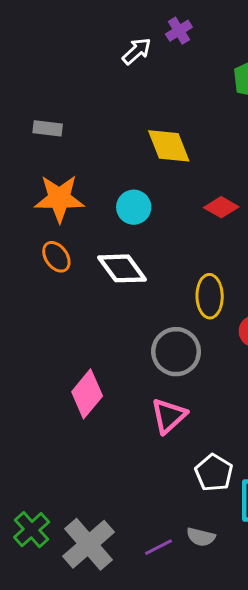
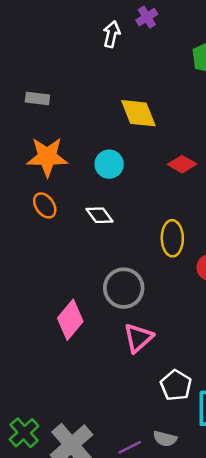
white arrow: (137, 51) -> (112, 34), turned -35
white diamond: (122, 268) -> (99, 215), size x0.7
gray circle: (176, 352) -> (124, 288), moved

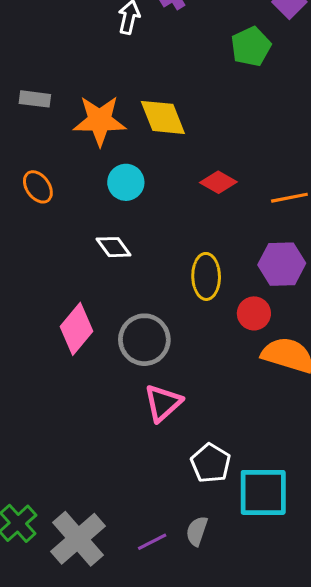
orange star: (47, 157) -> (100, 121), moved
orange ellipse: (45, 205) -> (38, 187), moved
pink diamond: (70, 320) -> (76, 329), moved
gray semicircle: (165, 439) -> (197, 531), turned 95

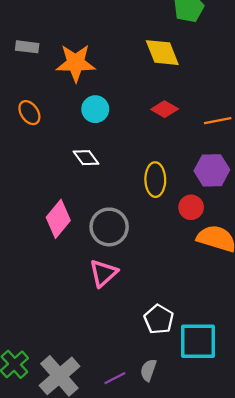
yellow diamond: (163, 117) -> (162, 53), moved
pink triangle: (163, 403) -> (103, 273), moved

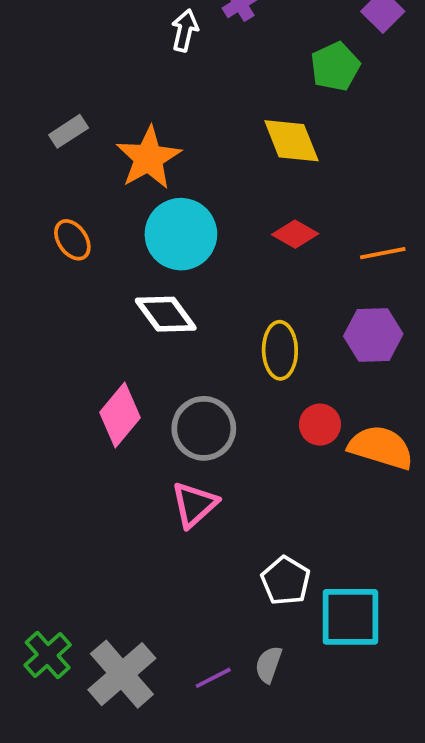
gray rectangle: (27, 47) -> (69, 131), turned -40
orange star: (76, 63) -> (149, 158), turned -30
cyan circle: (95, 109) -> (181, 234), size x1.6
white diamond: (86, 158) -> (166, 314), size x1.4
red circle: (191, 207) -> (320, 425), moved

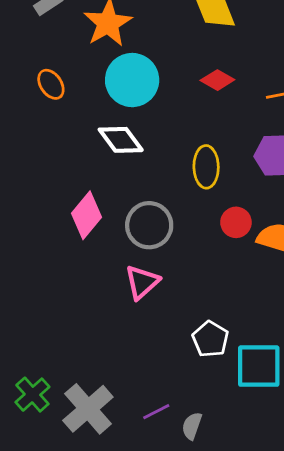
gray semicircle: (269, 665) -> (192, 426), moved

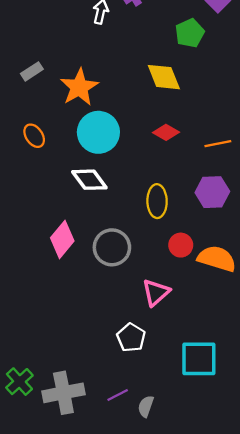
pink triangle: (142, 282) -> (156, 292), moved
white pentagon: (210, 339) -> (131, 338), moved
gray cross: (88, 409) -> (63, 393), turned 30

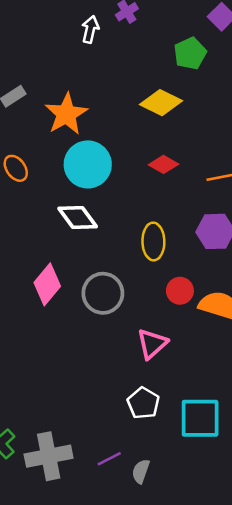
yellow diamond: (164, 77) -> (161, 103), turned -42
white pentagon: (131, 338) -> (143, 403), moved

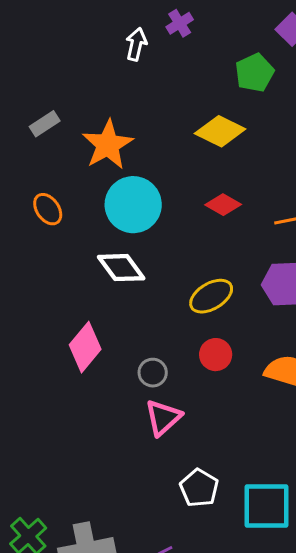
yellow ellipse: (153, 241) -> (211, 296), turned 60
red circle: (180, 291) -> (216, 355), moved
gray circle: (103, 293) -> (153, 373), moved, size x0.6
pink triangle: (152, 344) -> (163, 418), moved

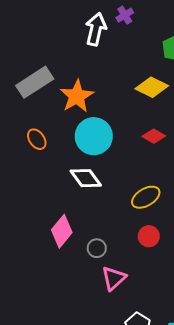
white arrow: (136, 44) -> (96, 29), size x1.5
gray rectangle: (45, 124) -> (35, 82), size x1.8
gray circle: (153, 373) -> (97, 248), moved

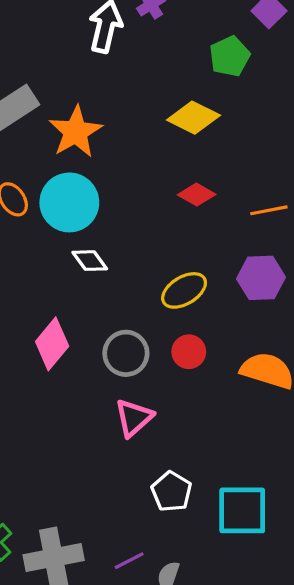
cyan circle: (94, 136) -> (69, 202), moved
white diamond: (86, 178) -> (90, 261), size x0.7
gray circle: (97, 248) -> (126, 353), moved, size x1.5

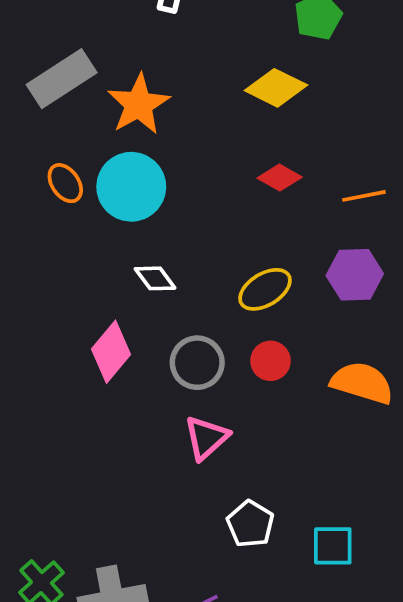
white diamond: (90, 261) -> (155, 278), moved
cyan square: (242, 510) -> (333, 546), size x0.7

